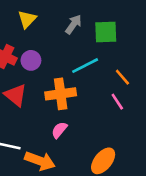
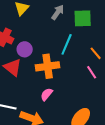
purple circle: (31, 60) -> (25, 49), moved
cyan line: (85, 66) -> (67, 44), turned -40

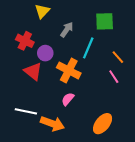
gray arrow: (58, 12) -> (67, 30), moved
orange cross: (48, 66) -> (69, 70), turned 35

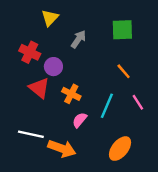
cyan line: (88, 48) -> (107, 106), moved
orange line: (118, 57) -> (124, 71), moved
orange cross: (69, 70) -> (71, 94), moved, size x0.7
pink line: (114, 77) -> (138, 102), moved

